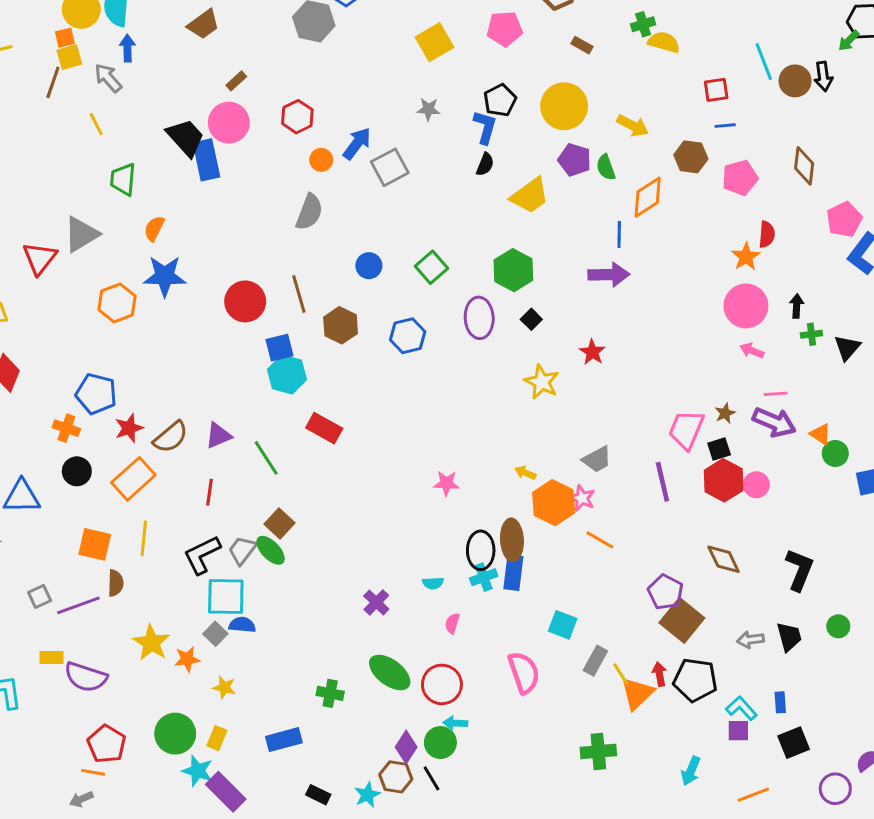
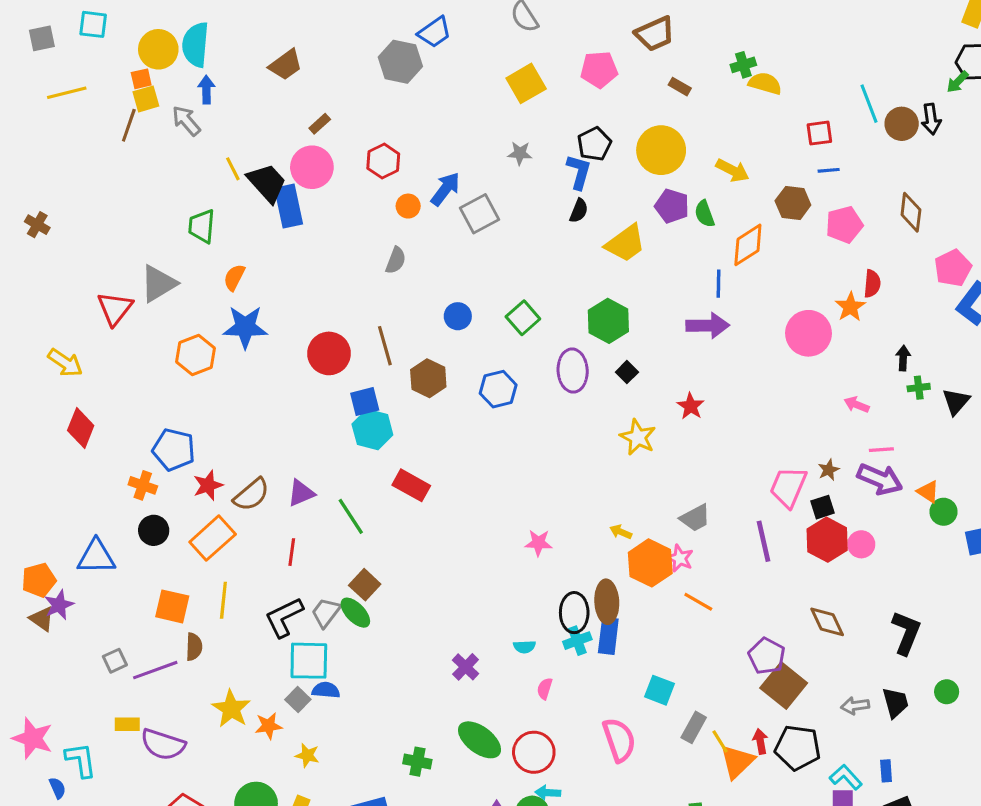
yellow line: (96, 124) -> (233, 169), moved
gray semicircle: (309, 212) -> (396, 260), size x0.7
pink circle: (746, 306) -> (808, 333), moved

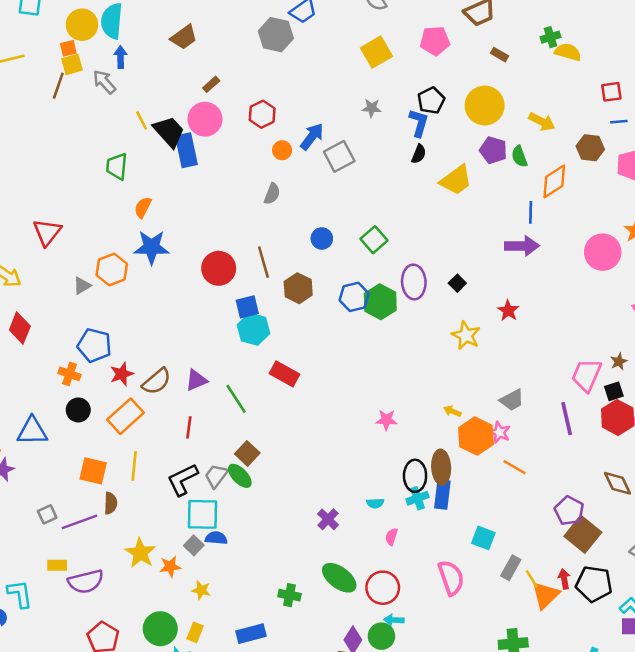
gray triangle: (158, 284) -> (82, 286), moved, size x0.6
green hexagon: (608, 321) -> (380, 302), moved
purple semicircle: (163, 745) -> (86, 581), turned -32

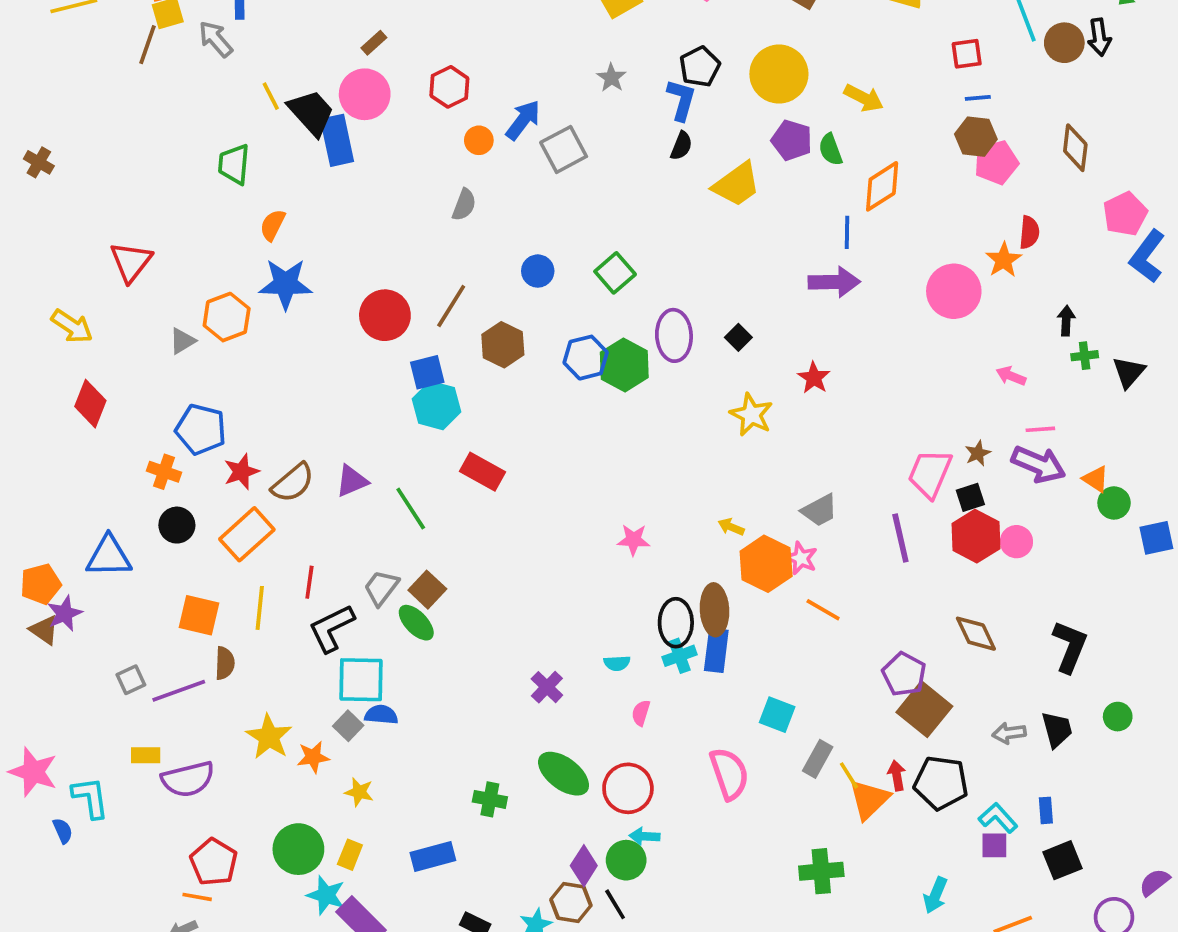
gray star: (372, 108) -> (611, 78), turned 30
brown hexagon: (590, 148) -> (976, 137), moved
brown line: (263, 262) -> (451, 306), turned 48
red line: (189, 427) -> (309, 582), moved
gray trapezoid: (216, 476) -> (381, 588), moved

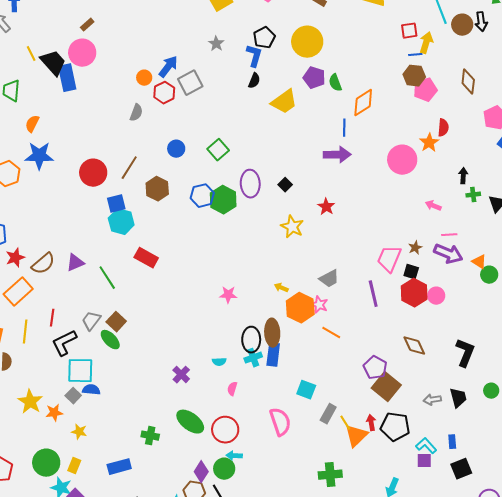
red hexagon: (449, 87) -> (164, 93), moved
yellow arrow: (864, 98) -> (426, 43), moved, turned -100
black square: (970, 497) -> (411, 272), turned 35

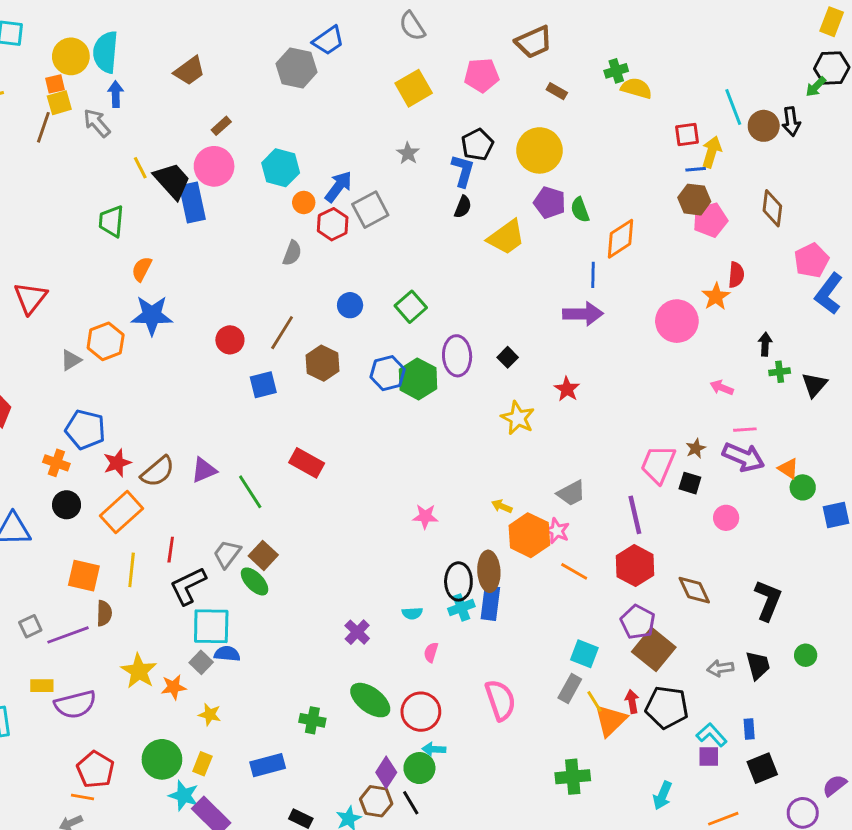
red circle: (93, 173) -> (230, 340), size x0.7
cyan hexagon: (121, 222) -> (281, 168), moved
red hexagon: (414, 293) -> (635, 566), moved
cyan square: (306, 390) -> (584, 654), moved

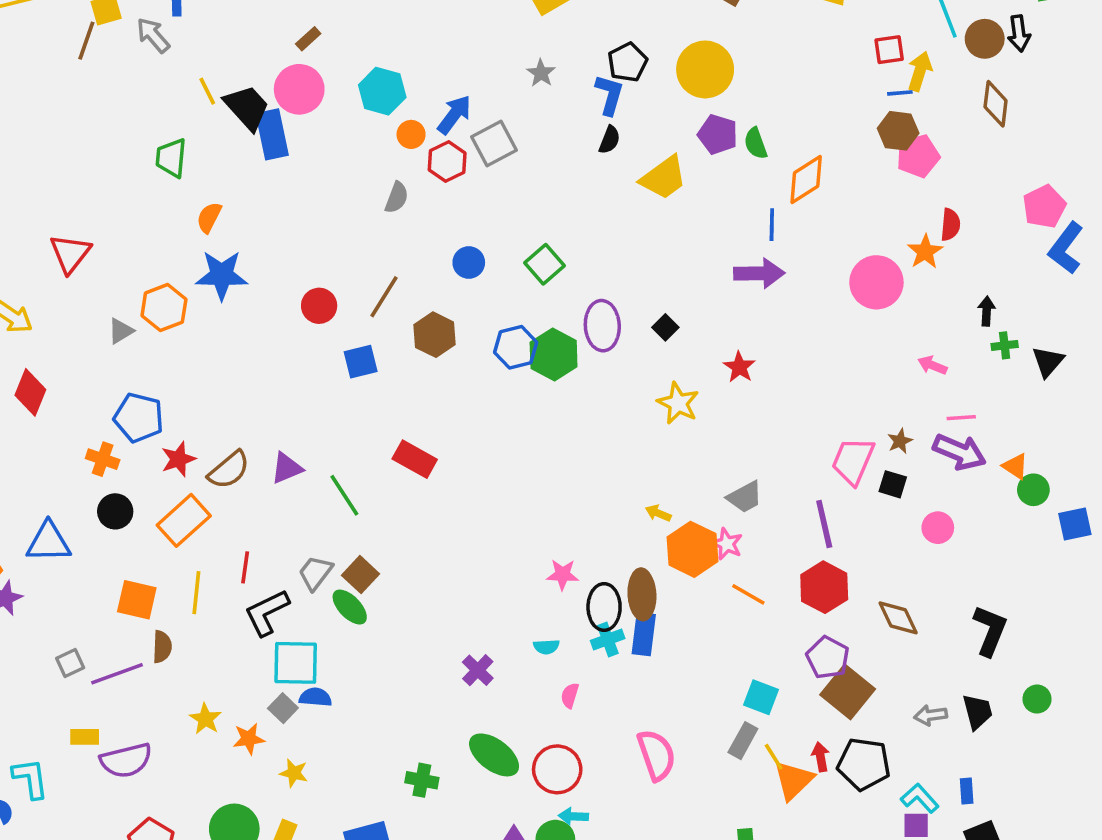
brown diamond: (772, 208) -> (996, 104), moved
pink star: (425, 516) -> (563, 575), moved
yellow star: (139, 671) -> (205, 719), size x0.7

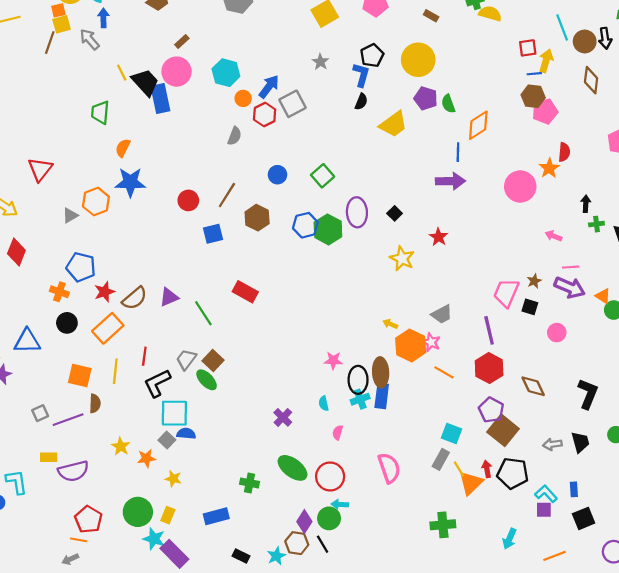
cyan semicircle: (546, 647) -> (324, 403), turned 80

